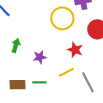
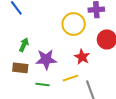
purple star: (40, 57) -> (46, 59), size x1.5
brown rectangle: (18, 85) -> (20, 68), moved

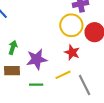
yellow circle: (74, 24) -> (71, 25), moved

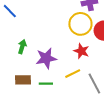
brown rectangle: (12, 71) -> (23, 80), moved

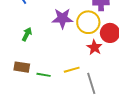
red star: (81, 51) -> (94, 47), moved
purple star: (46, 58) -> (62, 18), moved

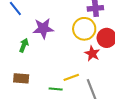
purple star: (62, 18) -> (43, 28), moved
green line: (44, 75) -> (56, 89), moved

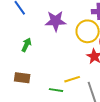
purple star: (43, 28) -> (56, 21), moved

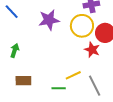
green arrow: (26, 45) -> (15, 51), moved

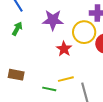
red star: (92, 50) -> (64, 49), moved
green arrow: (15, 51) -> (17, 29), moved

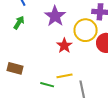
purple star: (53, 20) -> (55, 16), turned 30

